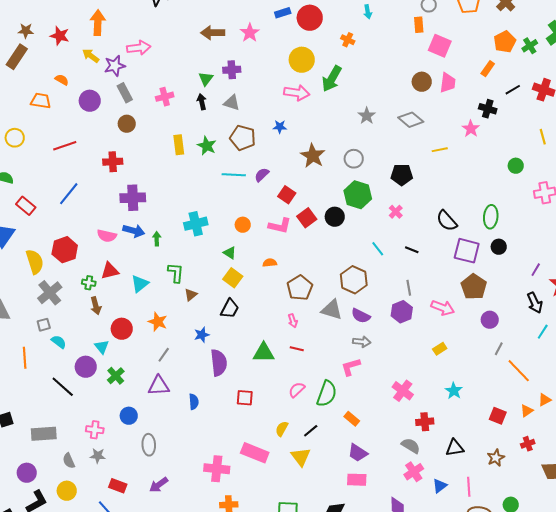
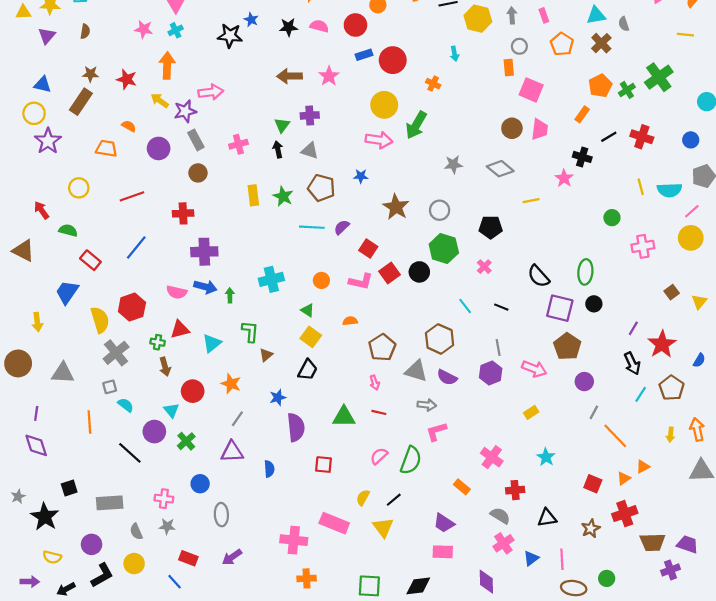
gray star: (367, 116) -> (453, 164), turned 30
gray arrow: (362, 342) -> (427, 405), moved
orange rectangle: (352, 419) -> (462, 487), moved
red cross: (528, 444) -> (625, 514), size x1.6

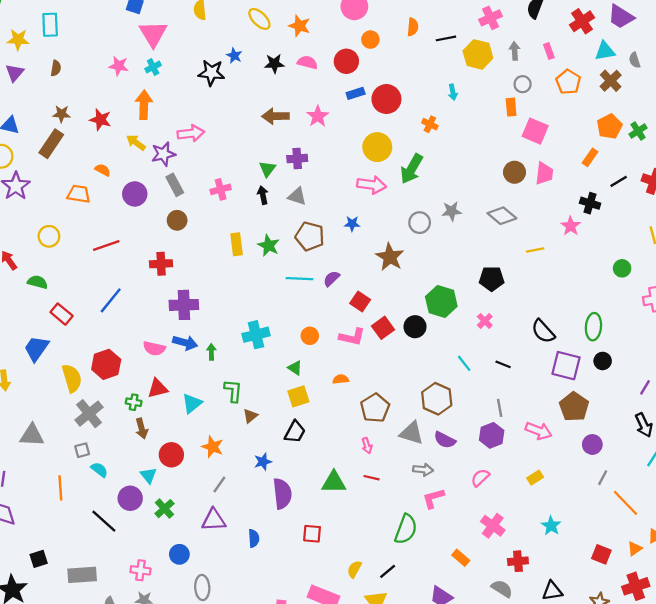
gray circle: (440, 210) -> (420, 223), moved
yellow square: (311, 337) -> (298, 396), turned 36
pink semicircle: (379, 456) -> (480, 478), moved

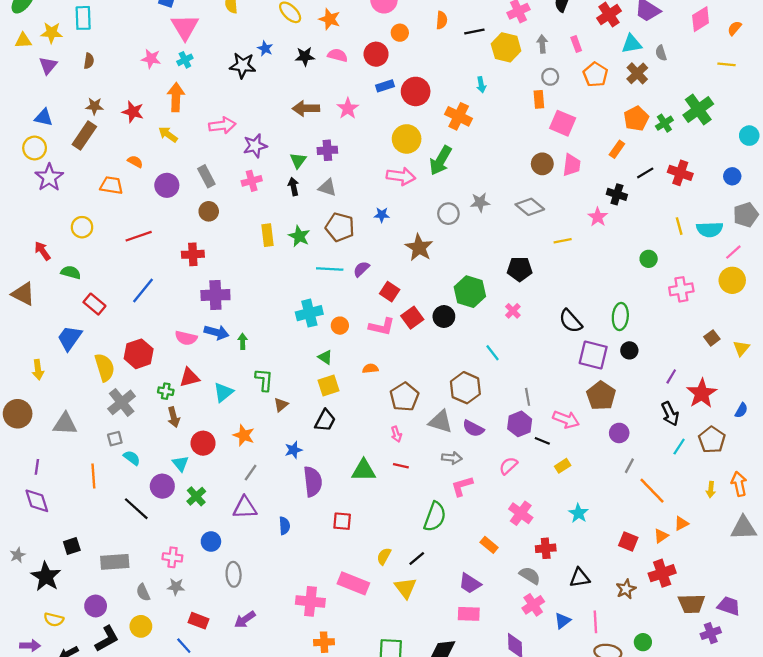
orange cross: (430, 124) -> (459, 116), size x1.6
purple star: (163, 154) -> (255, 146), moved
cyan cross: (256, 335) -> (309, 313), moved
black line: (503, 364) -> (542, 441), moved

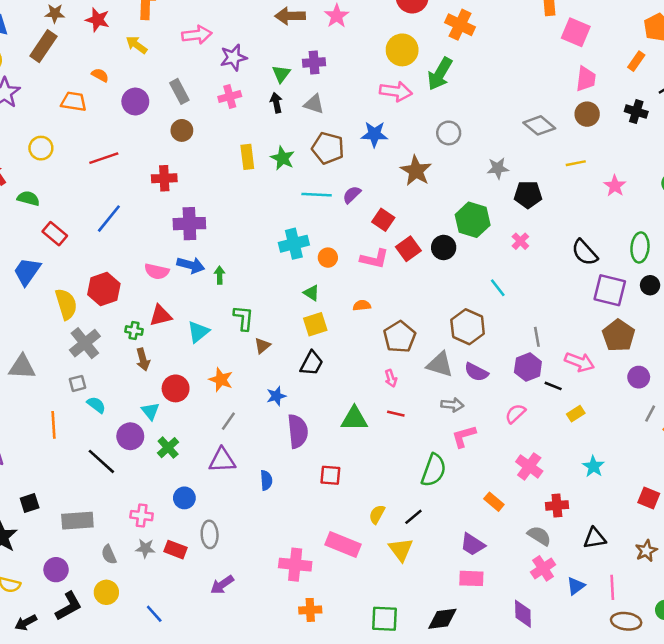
brown circle: (542, 164) -> (587, 114), moved
gray star: (480, 202) -> (498, 168), moved
blue star: (382, 215) -> (374, 134), size x1.5
pink star: (598, 217) -> (615, 186), moved
red rectangle: (199, 621) -> (176, 550), moved

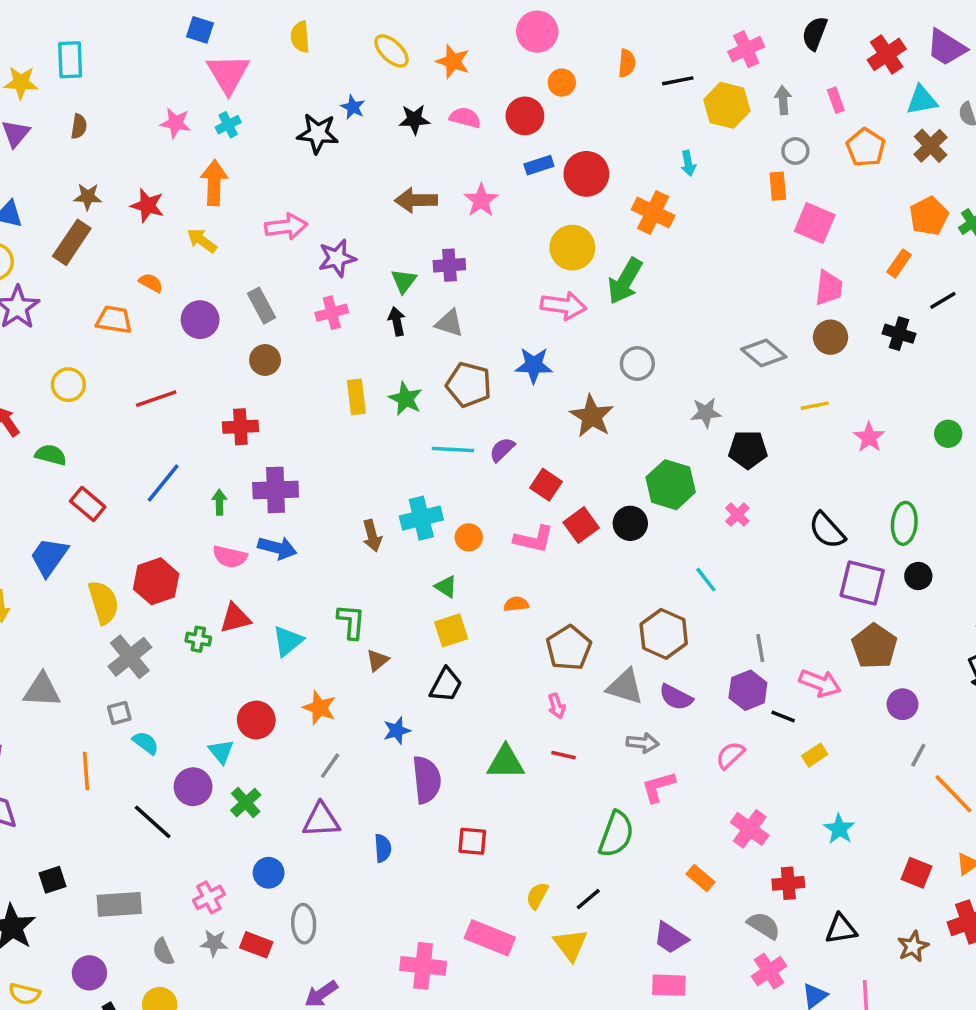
green arrow: (220, 275) -> (219, 502), moved
brown arrow: (143, 359) -> (372, 536), moved
pink cross: (142, 516) -> (209, 897), turned -35

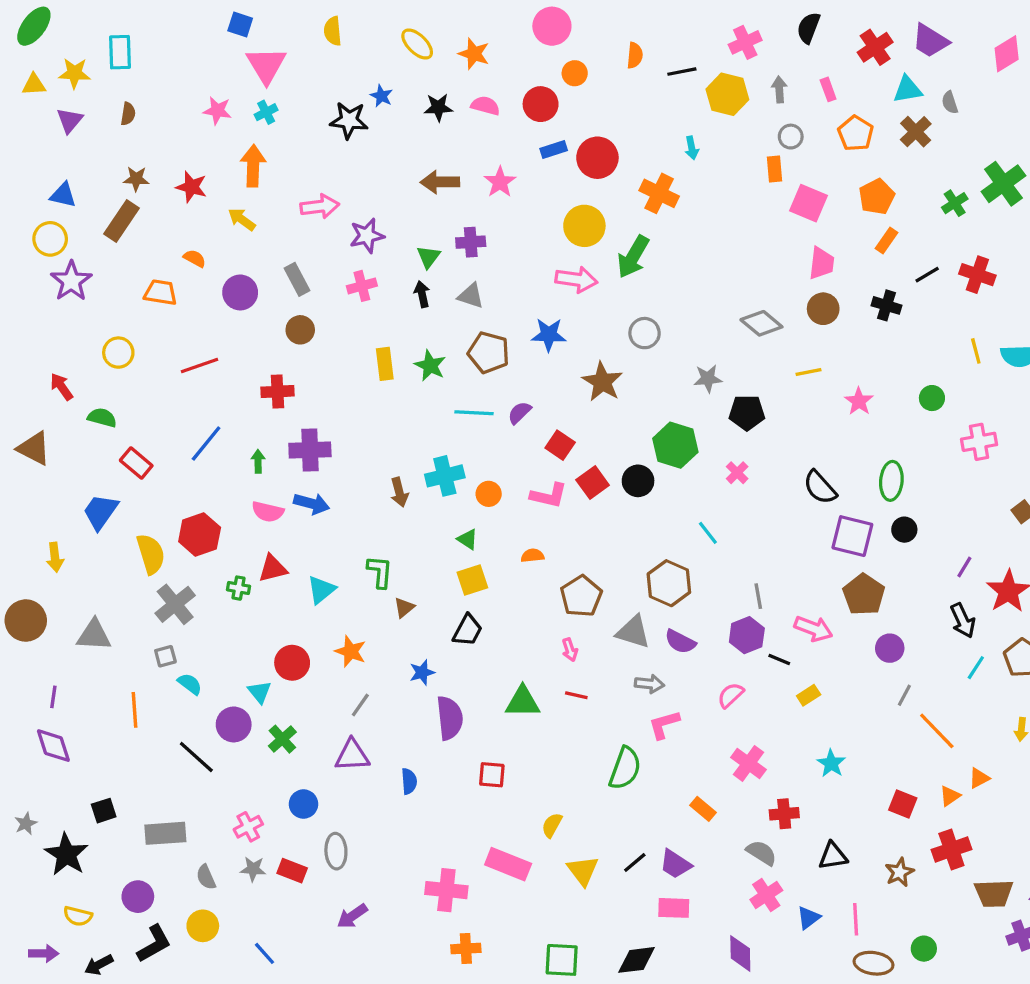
orange pentagon: (929, 216) -> (877, 197), moved
black line: (588, 899) -> (635, 862), moved

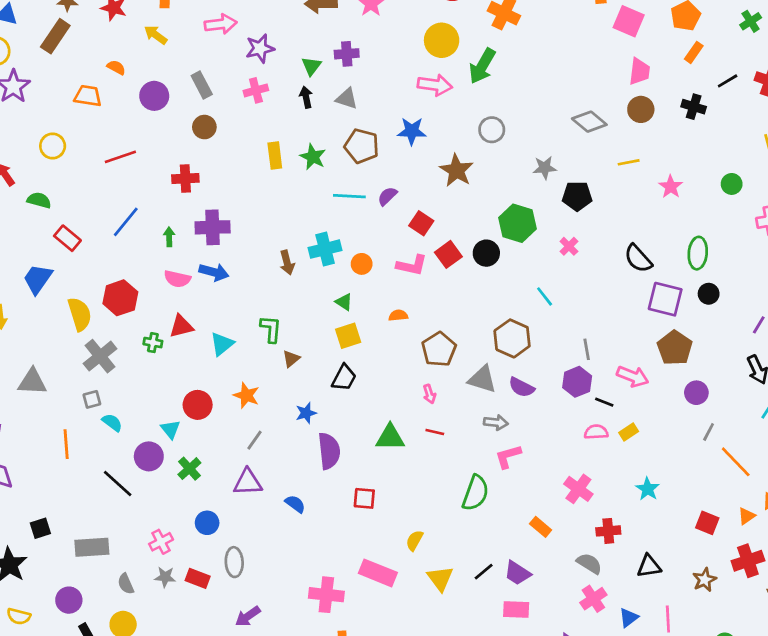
pink semicircle: (731, 695) -> (596, 432), moved, turned 40
blue semicircle: (409, 781) -> (295, 504), turned -50

